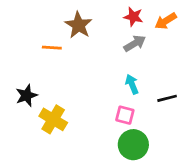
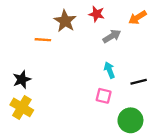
red star: (133, 17) -> (97, 14), moved
yellow cross: (53, 119) -> (22, 107), moved
green circle: (133, 145) -> (130, 120), moved

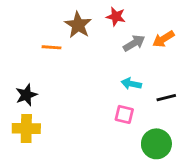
orange arrow: (137, 18) -> (163, 39), moved
cyan arrow: (109, 70) -> (131, 84), turned -56
yellow cross: (22, 107) -> (26, 128), turned -30

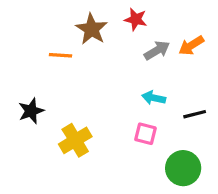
yellow cross: (26, 128) -> (75, 140), moved, turned -32

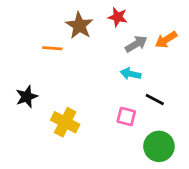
cyan arrow: (154, 98) -> (131, 74), moved
black line: (195, 114) -> (155, 99), moved, turned 42
yellow cross: (75, 140) -> (65, 122), turned -32

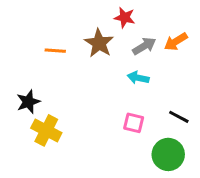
brown star: (79, 25) -> (99, 43), moved
black line: (155, 99) -> (179, 117), moved
yellow cross: (65, 122) -> (46, 130), moved

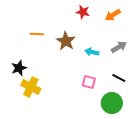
orange arrow: (176, 42) -> (113, 15), moved
brown star: (99, 43) -> (66, 41), moved
gray arrow: (144, 46) -> (119, 47), moved

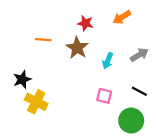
red star: (83, 12) -> (85, 23), moved
orange arrow: (113, 15) -> (122, 17), moved
cyan arrow: (92, 52) -> (108, 61), turned -80

